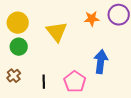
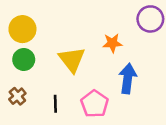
orange star: (92, 19) -> (112, 43), moved
yellow triangle: (57, 32) -> (72, 59), moved

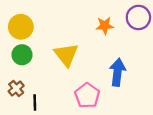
orange star: (112, 43) -> (105, 26), moved
black line: (55, 104) -> (35, 102), moved

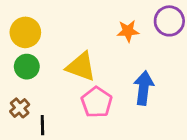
yellow triangle: (66, 55) -> (81, 67), turned -32
pink pentagon: (87, 95) -> (97, 102), moved

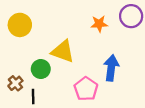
green circle: (27, 67) -> (41, 69), moved
pink pentagon: (97, 102) -> (86, 89), moved

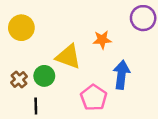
orange star: (99, 24) -> (102, 40), moved
brown cross: (15, 83) -> (19, 80), moved

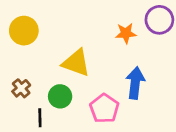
orange star: (102, 40) -> (126, 33), moved
green circle: (44, 76) -> (60, 96), moved

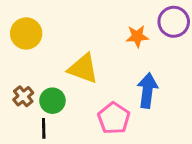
green circle: (60, 96) -> (52, 101), moved

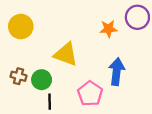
brown cross: (23, 96) -> (18, 76), turned -35
black line: (44, 128) -> (50, 102), moved

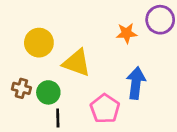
yellow circle: (21, 27) -> (39, 43), moved

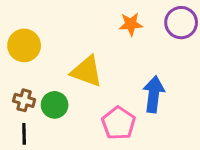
orange star: (126, 33) -> (131, 24), moved
yellow circle: (39, 43) -> (24, 45), moved
black line: (58, 118) -> (24, 134), moved

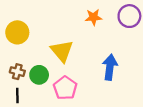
yellow triangle: (87, 71) -> (62, 51), turned 30
pink pentagon: (119, 123) -> (65, 88), moved

